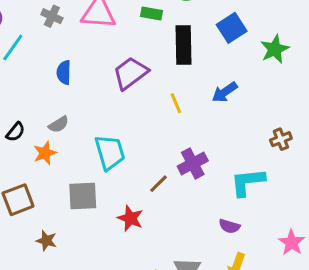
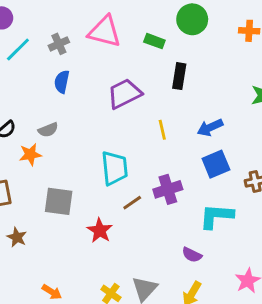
gray cross: (52, 16) -> (59, 44), moved, turned 30
blue square: (232, 28) -> (216, 164), moved
black rectangle: (183, 45) -> (179, 76), size x0.7
cyan trapezoid: (110, 152) -> (115, 168), moved

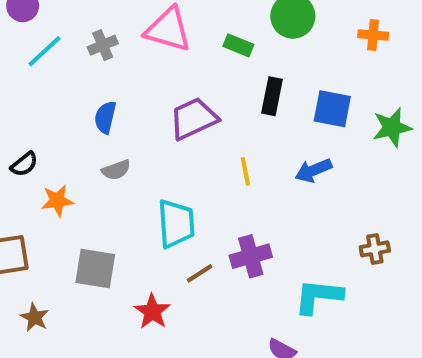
blue semicircle: (62, 82) -> (105, 117), moved
gray semicircle: (48, 130) -> (116, 170), moved
blue square: (216, 164) -> (332, 109), moved, turned 32

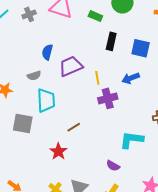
blue semicircle: (105, 117) -> (47, 52), moved
purple trapezoid: (194, 119) -> (71, 66), moved
cyan trapezoid: (176, 224) -> (46, 100), moved
purple cross: (251, 256) -> (108, 98), moved
red star: (152, 311) -> (58, 151), moved

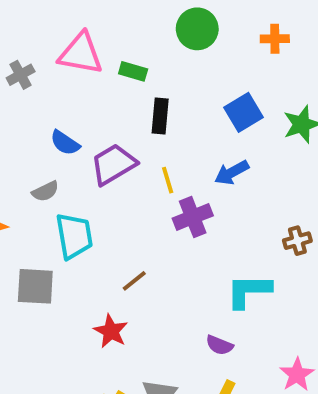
green rectangle: (95, 16) -> (133, 71), moved
black rectangle: (111, 41) -> (160, 116), moved
blue square: (141, 48) -> (243, 112), turned -36
blue semicircle: (47, 52) -> (65, 143), turned -63

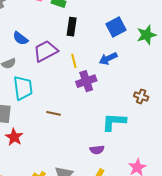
brown cross: (297, 241) -> (141, 96), turned 32
brown line: (134, 281) -> (54, 113), turned 48
red star: (111, 331) -> (14, 137), moved
purple semicircle: (219, 345) -> (97, 150), turned -32

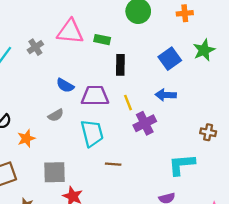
green star: (147, 35) -> (204, 50), moved
purple trapezoid: (46, 51) -> (95, 96), turned 35
blue arrow: (108, 59) -> (166, 95), turned 36
cyan trapezoid: (23, 88) -> (92, 133), moved

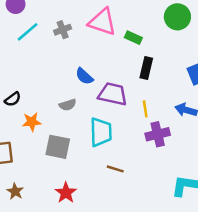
gray square: (55, 172) -> (58, 147), moved

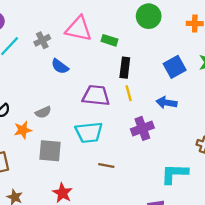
blue semicircle: (84, 76) -> (60, 66), moved
gray semicircle: (68, 105) -> (43, 112), moved
yellow line: (145, 109) -> (129, 93), moved
cyan trapezoid: (101, 132) -> (89, 132), turned 92

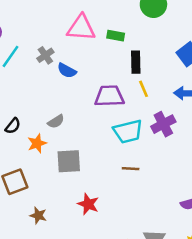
gray cross: (42, 40) -> (45, 55), moved
cyan trapezoid: (89, 132) -> (128, 131), moved

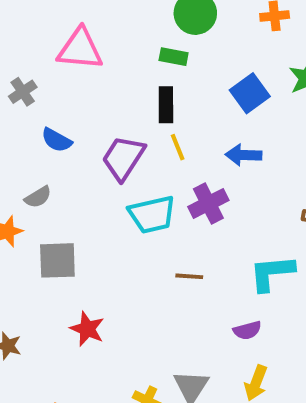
green rectangle: (116, 36) -> (174, 57), moved
blue semicircle: (67, 71) -> (57, 140), moved
purple trapezoid: (109, 96) -> (123, 158), turned -56
brown line: (131, 169) -> (189, 276), moved

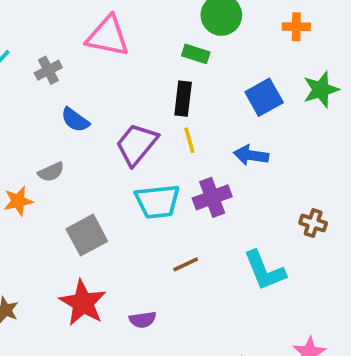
gray square: (57, 260) -> (87, 235), moved, turned -33
cyan L-shape: (272, 273) -> (265, 271), turned -114
brown line: (189, 276) -> (186, 264), turned -36
red star: (87, 329) -> (83, 303), size x1.4
purple semicircle: (247, 330) -> (143, 320), moved

